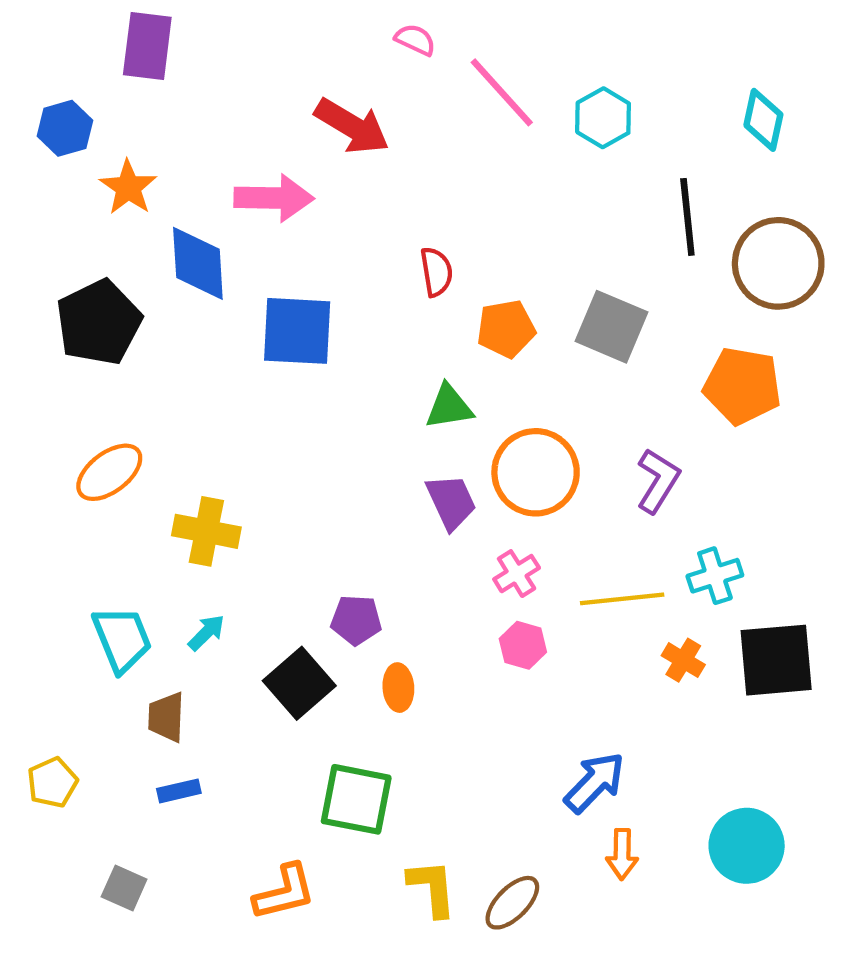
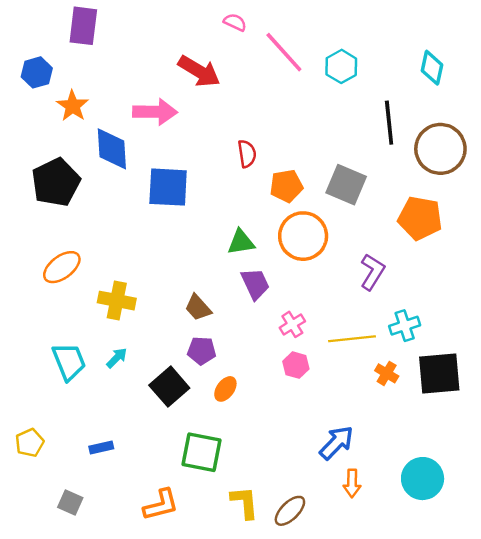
green triangle: (449, 407) -> (241, 242), moved
orange circle: (536, 472) -> (303, 236), moved
orange ellipse: (398, 688) -> (225, 389), turned 40
brown trapezoid: (166, 717) -> (198, 308), moved, turned -44

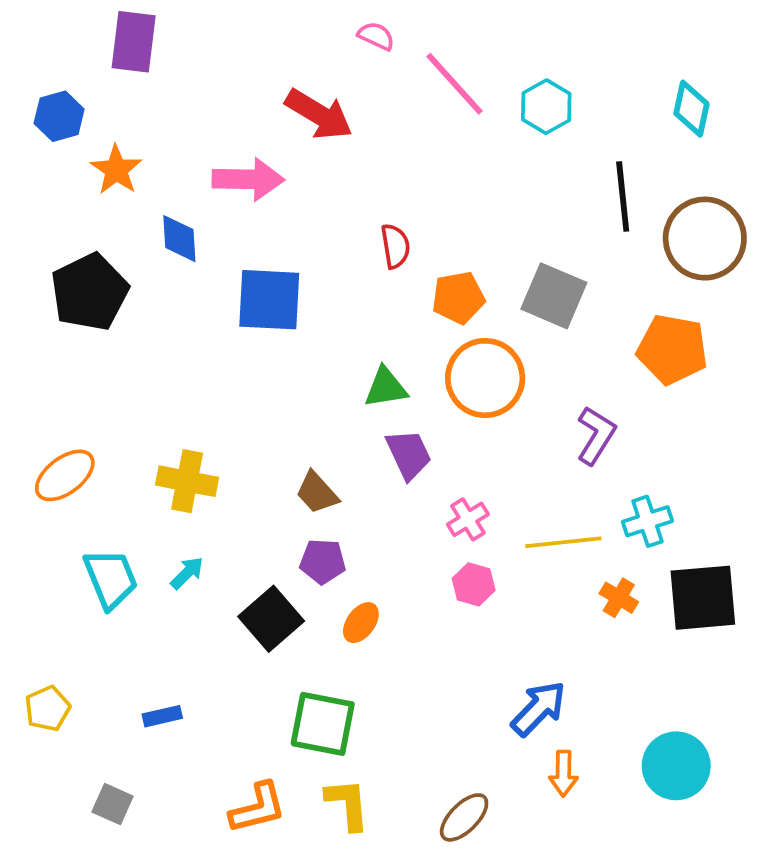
blue diamond: (112, 149) -> (179, 239), size x0.7
orange ellipse: (62, 267) -> (65, 475), moved
yellow L-shape: (245, 502) -> (348, 804), moved

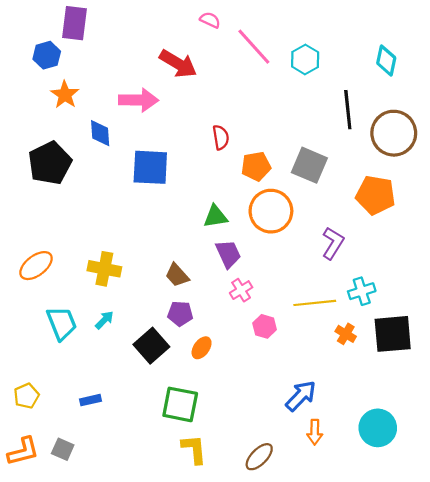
blue hexagon: (59, 116) -> (47, 55), moved
pink cross: (468, 519) -> (241, 290), moved
orange L-shape: (258, 808) -> (23, 451), moved

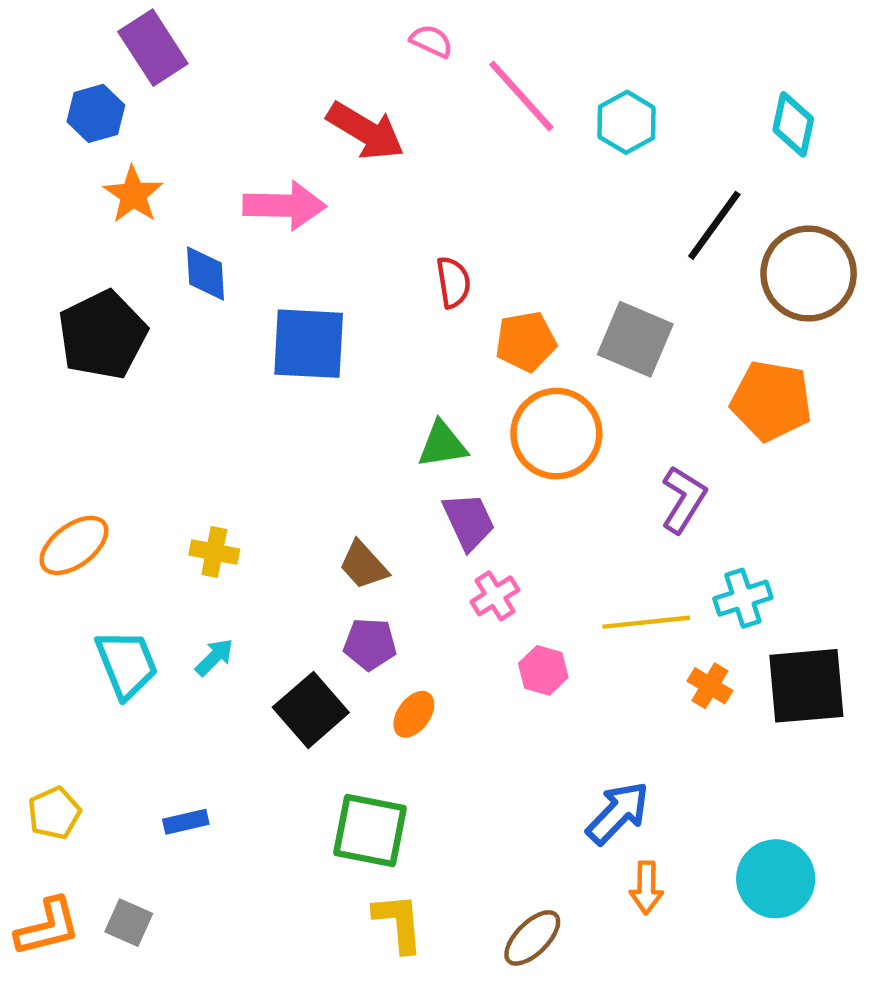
purple rectangle: (74, 23) -> (153, 48), turned -40
black line: (348, 110) -> (714, 225), turned 42
yellow cross: (104, 269) -> (214, 552), size x0.7

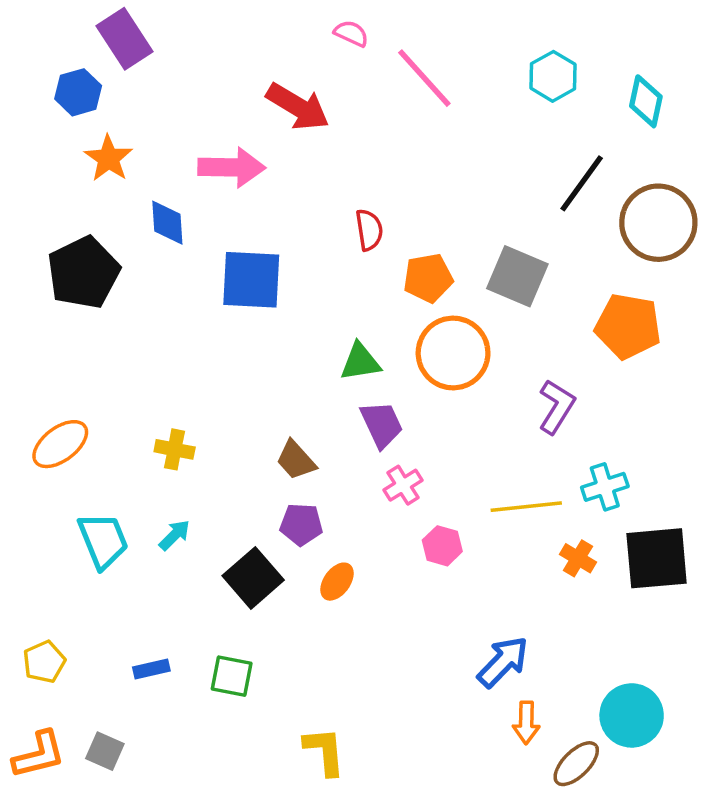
cyan hexagon: (627, 122) -> (553, 76), moved
green square: (370, 831) -> (232, 676), moved, size x0.7
brown ellipse: (532, 938) -> (576, 764), moved

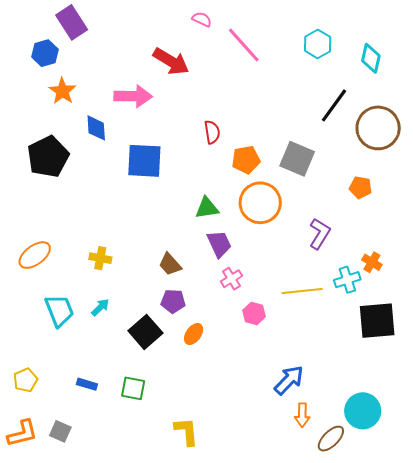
orange pentagon: (628, 326) -> (361, 187), size x0.6
orange cross: (578, 558) -> (372, 262), moved
blue rectangle: (151, 669) -> (87, 384), turned 30

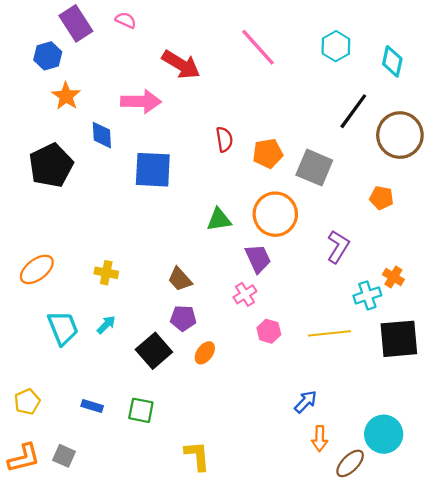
pink semicircle: (202, 19) -> (126, 20), moved
orange pentagon: (246, 160) -> (268, 153), moved
purple trapezoid: (219, 244) -> (258, 259), moved
yellow line: (302, 291) -> (329, 333), moved
blue arrow: (289, 380) -> (306, 402), size x0.7

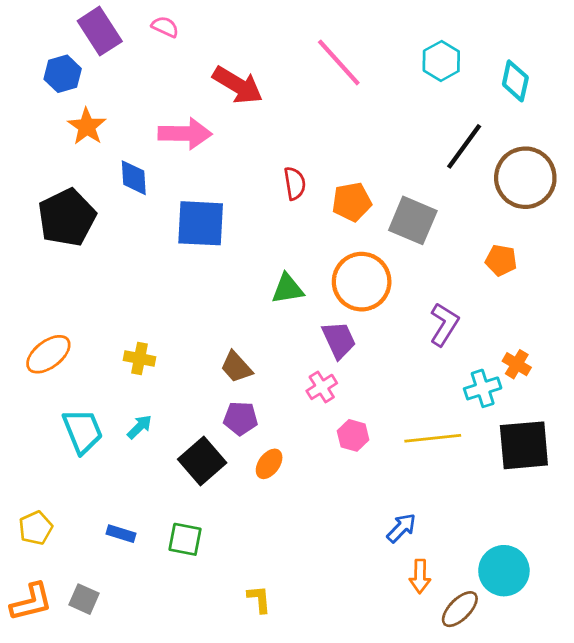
yellow L-shape: (197, 456) -> (259, 599), size x0.7

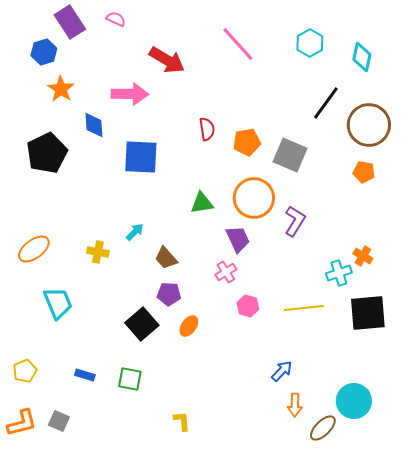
orange pentagon: (501, 260) -> (364, 172), moved
purple L-shape: (444, 324) -> (295, 221), moved
cyan arrow: (139, 427) -> (135, 232), moved

